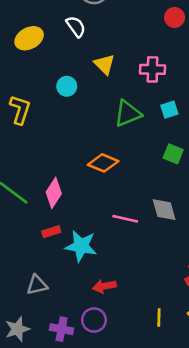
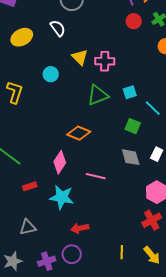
pink cross: (152, 69) -> (105, 61), moved
pink diamond: (54, 193) -> (60, 162), moved
gray diamond: (164, 210) -> (131, 157), moved
red rectangle: (51, 232) -> (30, 186), moved
purple cross: (62, 329) -> (47, 261), turned -30

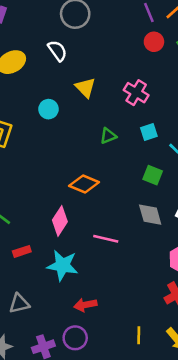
pink cross: (105, 61) -> (136, 93), moved, turned 30
green triangle: (98, 95) -> (108, 136), size x0.6

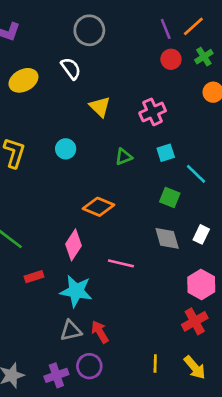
pink cross: (136, 93) -> (153, 112), turned 35
cyan circle: (48, 109) -> (66, 149), moved
gray triangle: (19, 304) -> (71, 331), moved
red arrow: (85, 305) -> (100, 332), turned 70

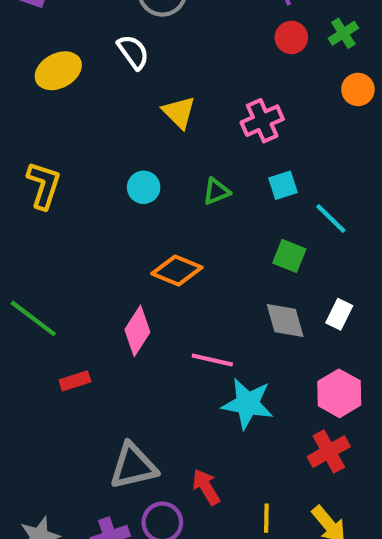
cyan circle: (66, 149) -> (144, 187), moved
cyan star: (76, 291) -> (248, 404), moved
gray triangle: (71, 331) -> (133, 466), size x1.4
red arrow: (100, 332) -> (206, 487), moved

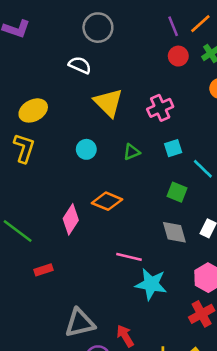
white semicircle: (133, 52) -> (80, 65), turned -30
yellow ellipse: (58, 71) -> (33, 110), moved
yellow triangle: (179, 112) -> (108, 103), size x1.4
pink diamond: (137, 331) -> (71, 219), moved

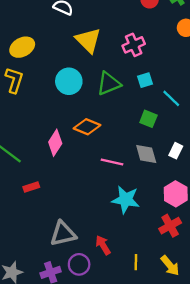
cyan circle: (86, 149) -> (69, 81), size x1.5
green triangle: (132, 152) -> (109, 84), size x1.6
pink line: (129, 257) -> (112, 162), moved

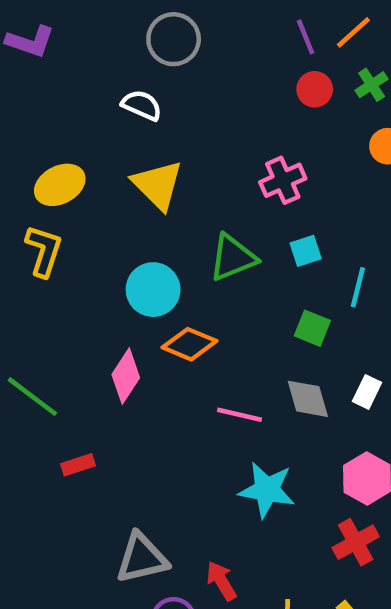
yellow triangle: (88, 40) -> (158, 185), moved
cyan circle: (69, 81) -> (153, 290), moved
cyan line: (171, 98) -> (358, 287), turned 60

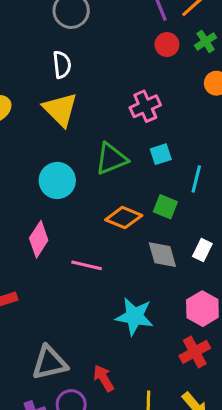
white semicircle: (142, 105) -> (62, 65), moved, turned 60
orange diamond: (189, 344) -> (124, 218), moved
pink line: (240, 415) -> (87, 265), moved

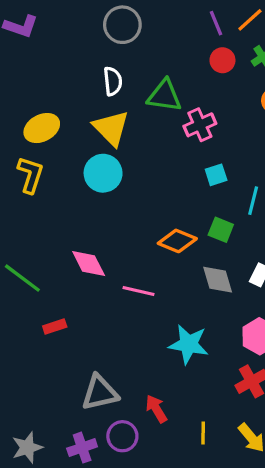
green triangle: (111, 159) -> (164, 96), moved, turned 30
cyan circle: (57, 180) -> (103, 173), moved
pink diamond: (39, 239) -> (89, 264), turned -60

